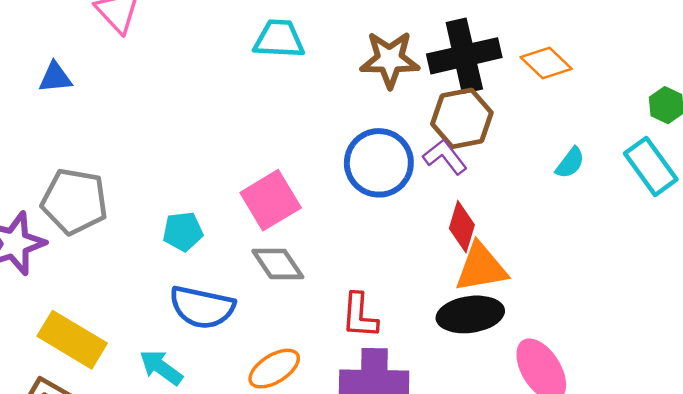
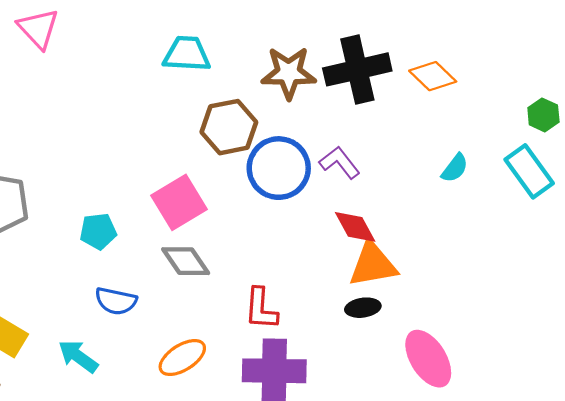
brown hexagon: (462, 118) -> (229, 127), moved
red diamond: (462, 227) -> (355, 227), turned -45
blue semicircle: (202, 307) -> (116, 301), size x0.7
black ellipse: (470, 314) -> (363, 308), size x0.6

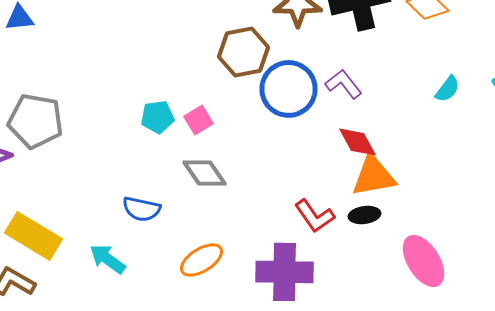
pink square: (179, 202) -> (198, 120), size x0.6
cyan pentagon: (98, 231) -> (158, 117), moved
red L-shape: (261, 309) -> (314, 216), moved, turned -39

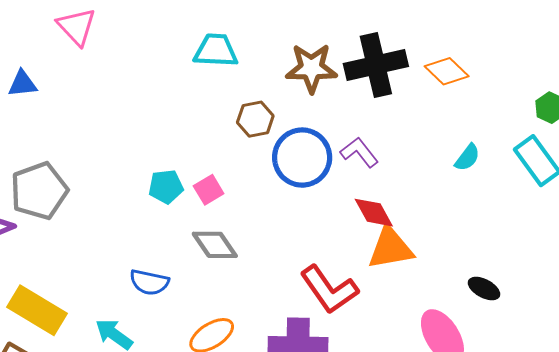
brown hexagon: (244, 52) -> (255, 119), size x0.7
gray pentagon: (36, 121) -> (39, 191), turned -30
black ellipse: (364, 215) -> (484, 289), moved, turned 36
red L-shape: (314, 216) -> (329, 290), size x1.4

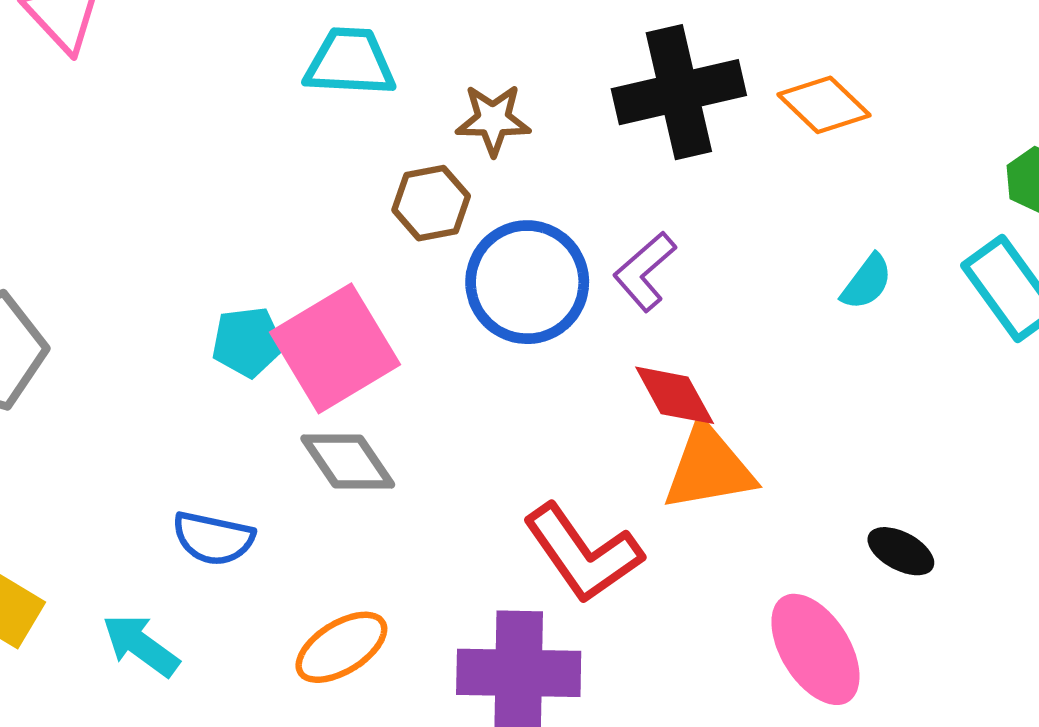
brown star: (311, 68) -> (493, 120), moved, size x0.7
purple L-shape: (359, 152) -> (645, 271), turned -93
pink square: (209, 190) -> (335, 348), size x2.0

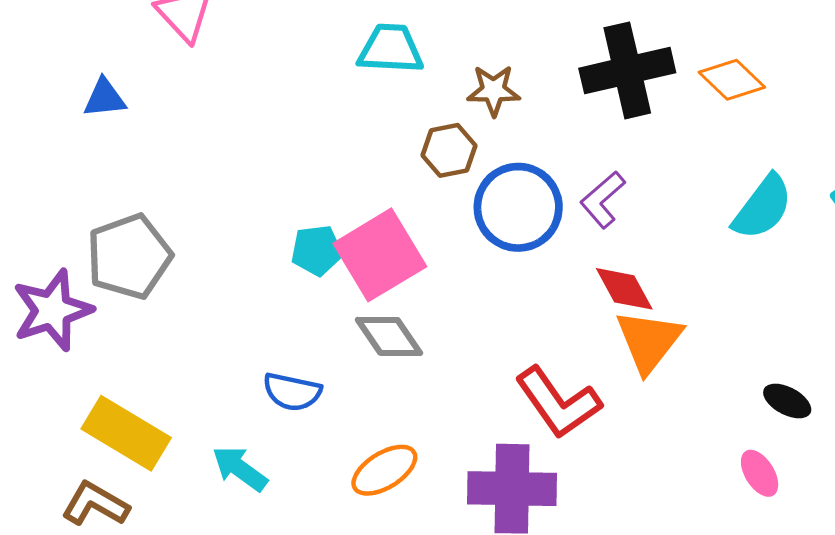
cyan semicircle: (867, 282) -> (763, 207), size x1.6
orange triangle: (709, 468) -> (649, 341), turned -42
pink ellipse: (815, 649) -> (760, 473), moved, size x0.6

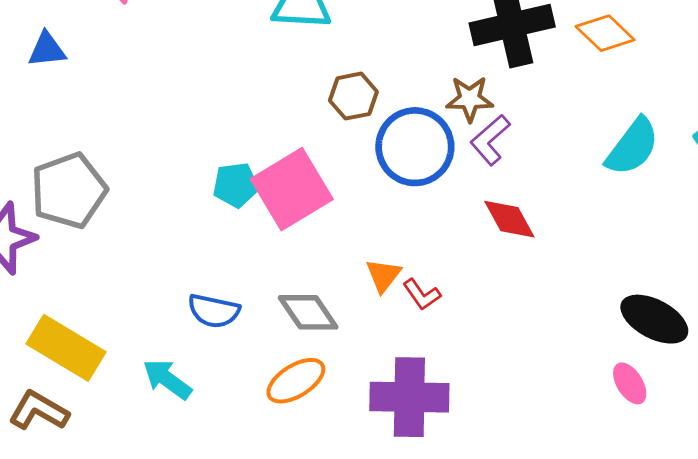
brown star: (494, 90) -> (470, 99), moved
gray diamond: (389, 336) -> (308, 312), moved
orange triangle: (649, 341) -> (383, 275), moved, size x0.6
black ellipse: (787, 401) -> (654, 319), size x1.6
red L-shape: (558, 403) -> (422, 294), moved, size x0.5

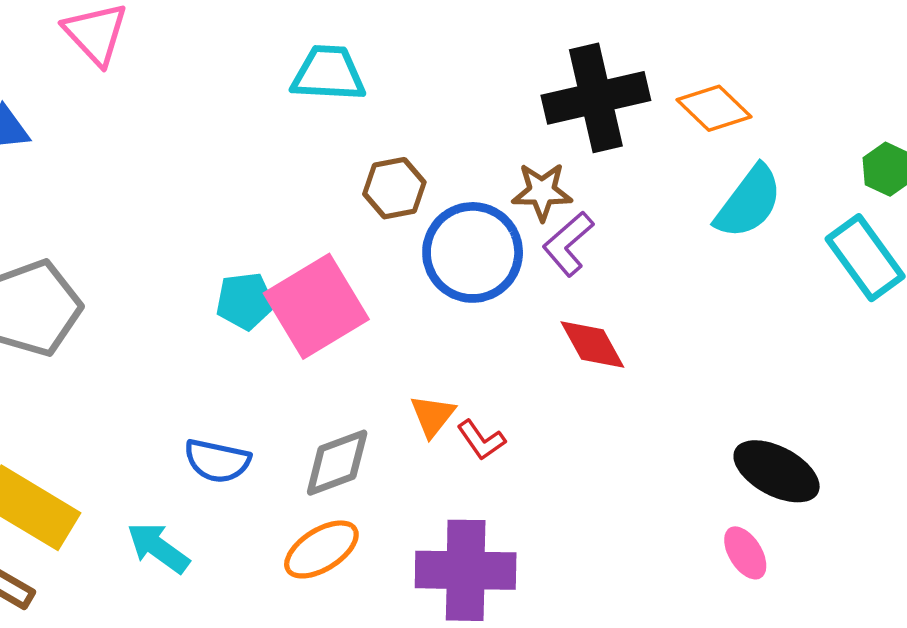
cyan semicircle: (632, 147) -> (749, 202), moved
gray diamond: (308, 312) -> (337, 463), turned -76

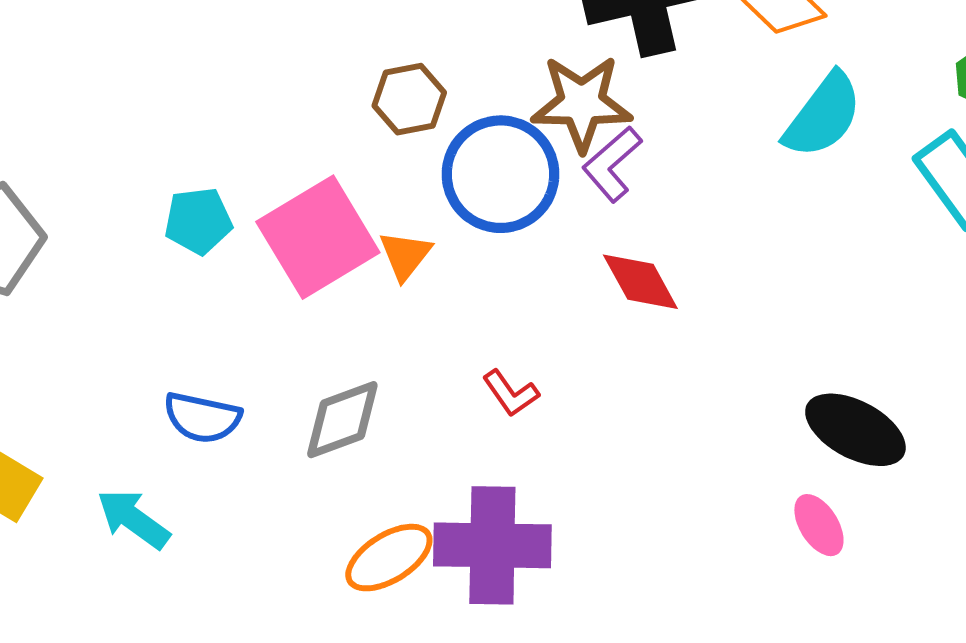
brown star: (542, 192) -> (582, 103), size x1.4
cyan pentagon: (245, 301) -> (198, 221), moved
orange triangle: (433, 416) -> (405, 255), moved
orange ellipse: (321, 549) -> (389, 558), moved

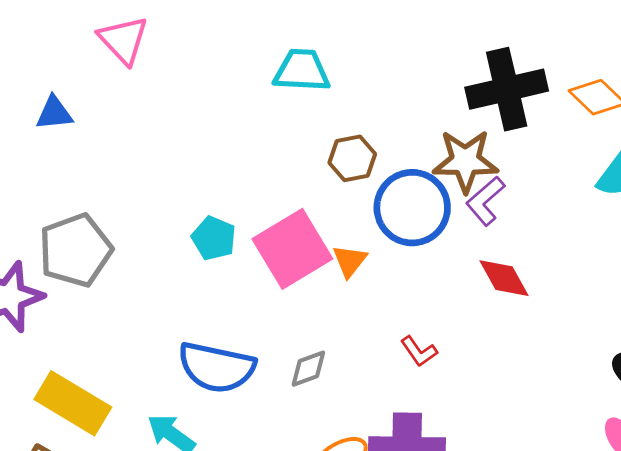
cyan pentagon: (198, 221) -> (214, 238), turned 30
blue semicircle: (202, 418) -> (217, 367), size x1.5
gray diamond: (342, 420) -> (308, 369), size x0.7

